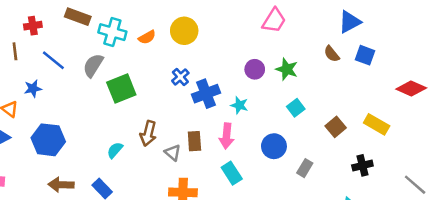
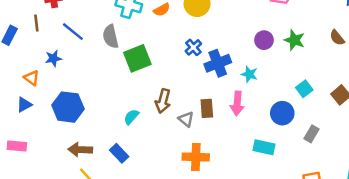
brown semicircle: (332, 54) -> (337, 38), moved
gray semicircle: (93, 65) -> (111, 36), turned -45
cyan square: (296, 108) -> (304, 89), moved
cyan rectangle: (232, 173) -> (264, 147), moved, turned -45

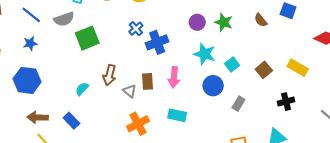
gray semicircle: (111, 36) -> (64, 19), turned -96
blue star: (53, 58) -> (30, 43), moved
cyan star: (249, 74) -> (205, 54), moved, size x1.5
cyan rectangle: (264, 147) -> (177, 115), moved
orange cross: (196, 157) -> (138, 124), turned -30

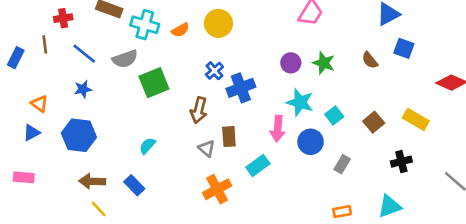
brown arrow: (109, 75) -> (199, 110), moved
pink arrow: (174, 77) -> (278, 129), moved
cyan rectangle: (177, 115) -> (258, 165), moved, turned -48

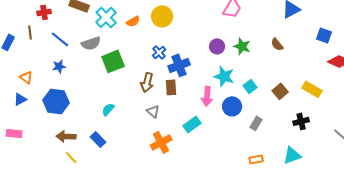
cyan cross: (145, 25) -> (106, 17), turned 30
blue square: (404, 48) -> (324, 35), moved
brown rectangle: (229, 137) -> (171, 87), moved

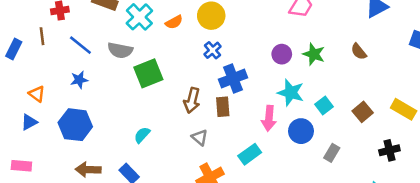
gray semicircle: (91, 43) -> (120, 50), turned 30
blue cross: (159, 52) -> (213, 50), moved

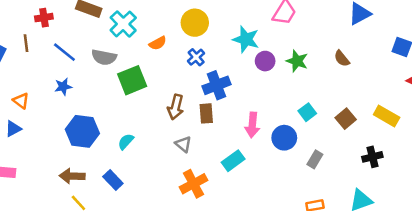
orange semicircle: (174, 22) -> (158, 43), moved
cyan star: (291, 93) -> (246, 39), moved
blue hexagon: (75, 125) -> (82, 131), moved

